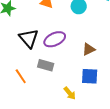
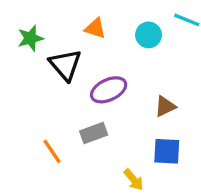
black triangle: (29, 38) -> (65, 65), moved
gray rectangle: (46, 65) -> (94, 133), turned -35

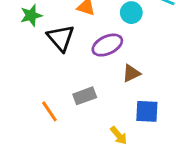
purple ellipse: (109, 90) -> (107, 45), moved
brown triangle: (165, 106) -> (131, 73), moved

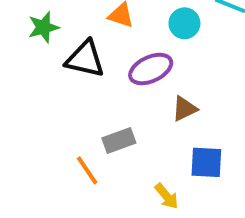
black triangle: (61, 38) -> (85, 59), turned -36
orange line: (49, 111) -> (87, 170), moved

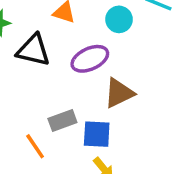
brown triangle: (184, 109) -> (119, 93), size x1.4
blue square: (206, 162) -> (97, 134), moved

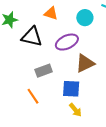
gray rectangle: (62, 121) -> (44, 71), moved

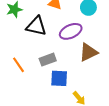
blue square: (71, 89) -> (59, 78), moved
orange line: (33, 96) -> (19, 65), moved

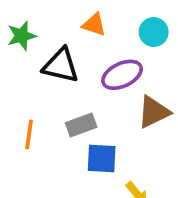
orange line: (19, 65) -> (29, 134), turned 42

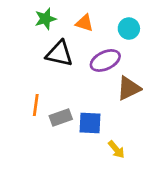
green star: (22, 36) -> (45, 19), moved
gray rectangle: (81, 125) -> (61, 117), moved

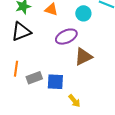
black triangle: (59, 54) -> (21, 32), moved, turned -35

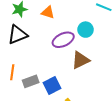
cyan circle: (83, 13) -> (86, 30), moved
blue square: (55, 82) -> (52, 85), turned -30

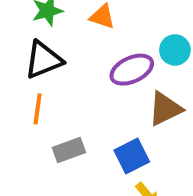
orange line: (12, 72) -> (38, 109), moved
blue square: (52, 85) -> (132, 156), moved

